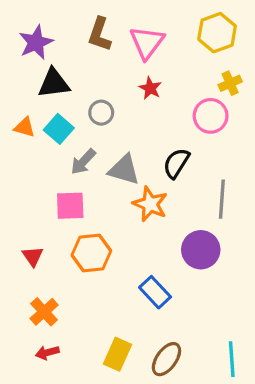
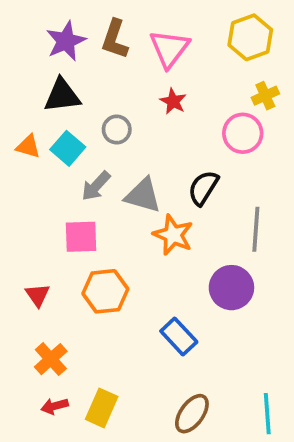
purple star: (36, 42) -> (66, 41), moved
yellow rectangle: (118, 354) -> (102, 408), moved

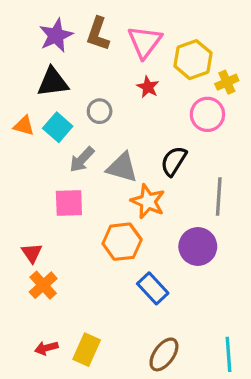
yellow hexagon: (250, 37) -> (193, 60), moved
orange hexagon: (105, 291) -> (122, 242), moved
orange cross: (51, 359) -> (43, 285), moved

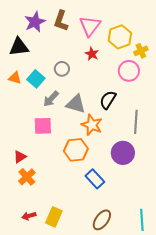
black triangle: (53, 82) -> (19, 47), moved
red triangle: (32, 253) -> (20, 157), turned 32

